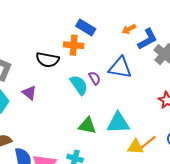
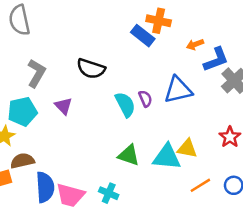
orange cross: (74, 45) -> (159, 21), moved
blue triangle: (120, 68) -> (178, 90), turned -30
yellow triangle: (135, 147) -> (187, 149), moved

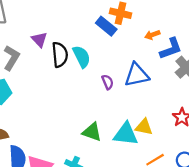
black semicircle: (91, 69) -> (60, 55), turned -115
cyan semicircle: (125, 104) -> (81, 57), moved
purple triangle: (63, 106) -> (39, 40), moved

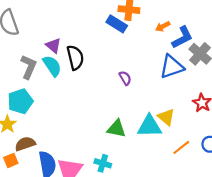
cyan semicircle: (81, 57) -> (52, 66), moved
blue triangle: (137, 75) -> (172, 67), moved
yellow triangle: (144, 127) -> (166, 117), turned 36

